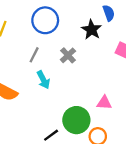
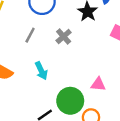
cyan arrow: (43, 80) -> (41, 71), moved

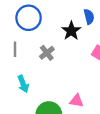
gray line: (30, 35) -> (15, 49), turned -32

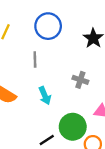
gray cross: (47, 53) -> (80, 80), moved, turned -32

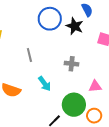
blue circle: (48, 26) -> (50, 19), moved

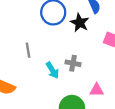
cyan arrow: (45, 84) -> (52, 70), moved

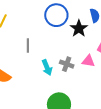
pink triangle: (97, 90) -> (88, 61), moved

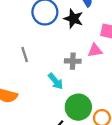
cyan arrow: (47, 67) -> (56, 81), moved

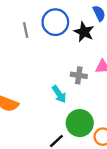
gray line: (25, 54) -> (26, 30), moved

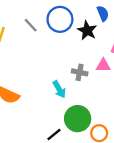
gray line: (26, 30) -> (31, 25), turned -35

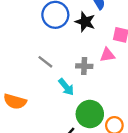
gray line: (31, 25) -> (45, 62), moved

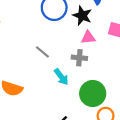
pink triangle: (107, 55) -> (88, 37), moved
green circle: (90, 114) -> (93, 94), moved

